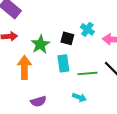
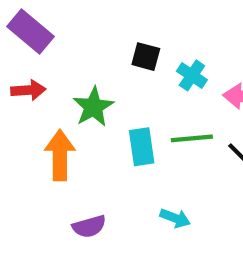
black square: (67, 38) -> (146, 57), moved
green line: (87, 73) -> (192, 138), moved

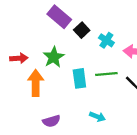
purple rectangle: (30, 31) -> (59, 17), moved
black square: (146, 57) -> (82, 30), turned 32
red arrow: (28, 90) -> (19, 58), moved

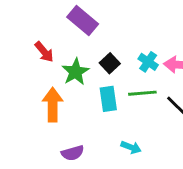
black square: (82, 30) -> (110, 63), moved
cyan cross: (106, 40) -> (148, 62), moved
red arrow: (19, 58) -> (44, 52), moved, turned 54

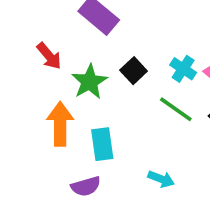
green line: (142, 93) -> (176, 109), turned 40
cyan rectangle: (108, 99) -> (102, 144), moved

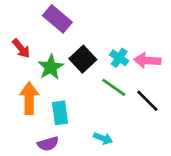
black square: (134, 71) -> (83, 59), size x1.4

